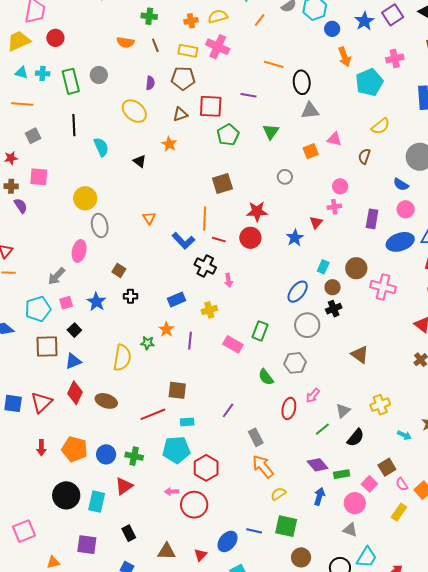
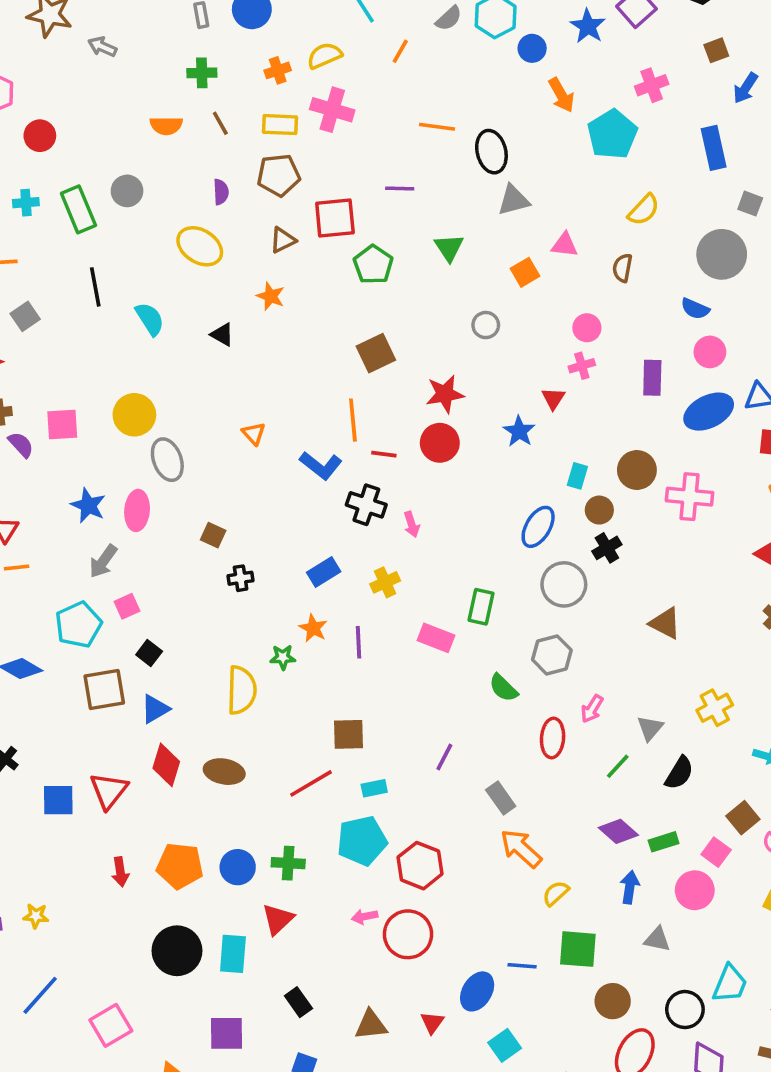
pink square: (39, 177) -> (62, 424), moved
blue star: (96, 302) -> (88, 505), moved
gray triangle: (350, 530) -> (657, 939), moved

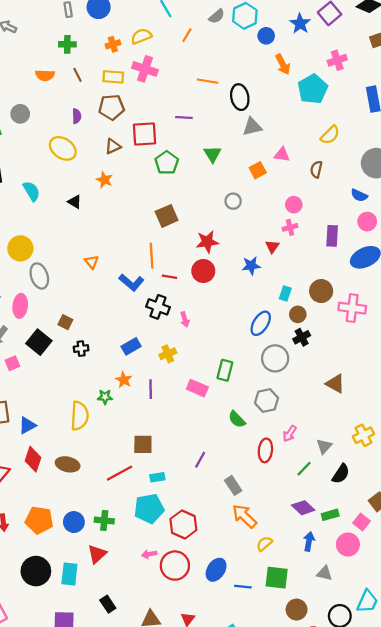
blue star: (519, 431) -> (251, 266), turned 30
black square: (149, 653) -> (39, 342), moved, size x1.6
blue ellipse: (477, 991) -> (216, 570), moved

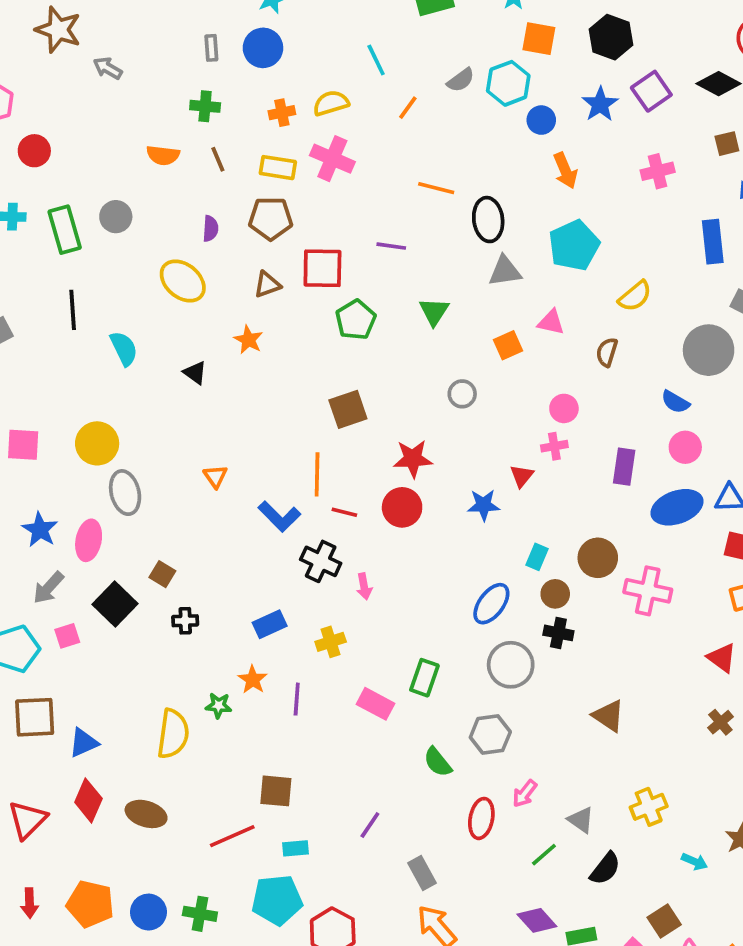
cyan pentagon: (313, 89) -> (574, 245), moved
black cross: (302, 337) -> (558, 633), turned 35
gray triangle: (324, 446) -> (581, 820), turned -42

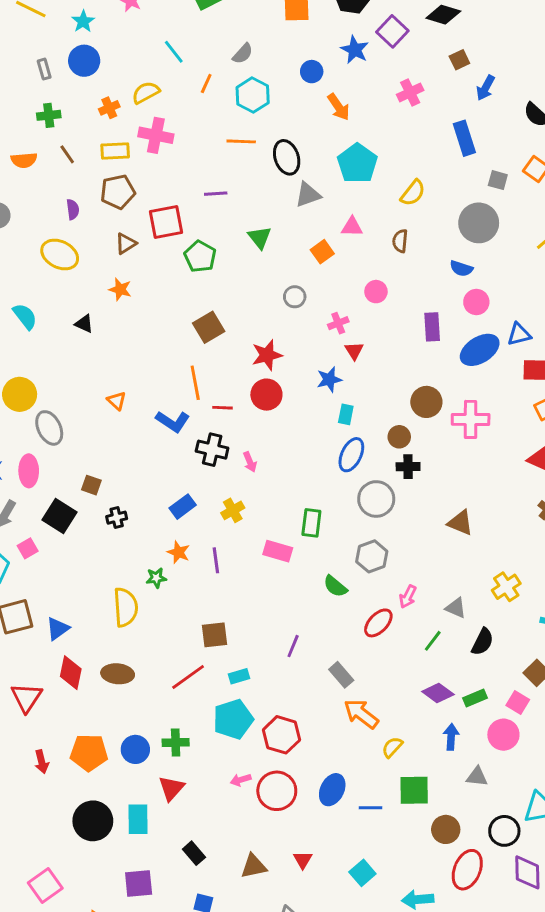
cyan hexagon: (508, 83) -> (253, 95), moved
pink cross: (554, 446) -> (338, 323), moved
cyan rectangle: (537, 557) -> (346, 414), moved
red ellipse: (481, 818) -> (378, 623), turned 44

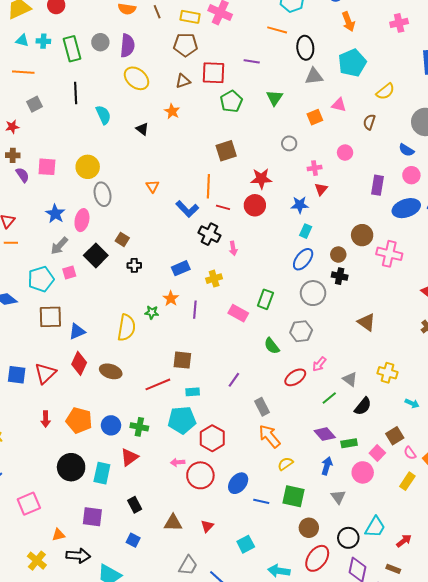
purple semicircle: (73, 209) -> (127, 46), moved, size x1.6
yellow cross: (506, 587) -> (387, 373), turned 36
gray triangle: (477, 777) -> (338, 497), turned 35

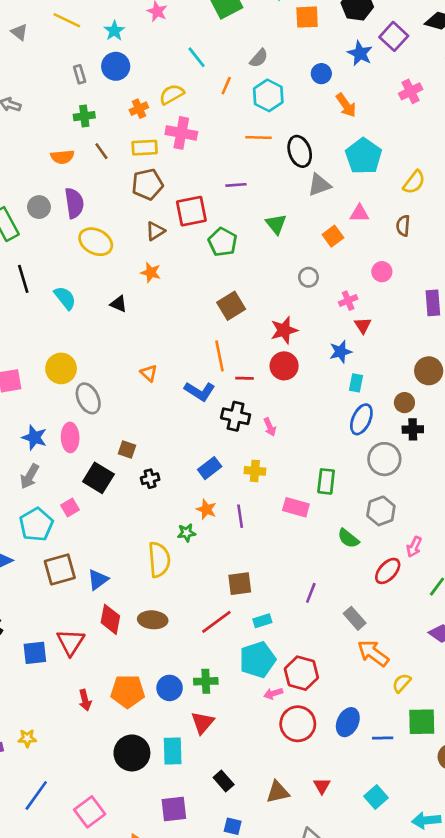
gray arrow: (59, 246) -> (30, 476), moved
yellow cross: (214, 279) -> (255, 471), turned 35
pink arrow: (178, 462) -> (273, 693), moved

